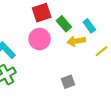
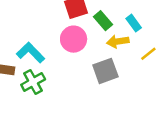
gray square: (68, 82) -> (105, 71), moved, size x1.5

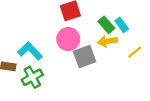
green rectangle: (103, 21) -> (106, 25), moved
gray square: (105, 71) -> (85, 56), moved

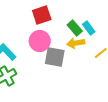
gray square: (85, 56) -> (55, 57), turned 30

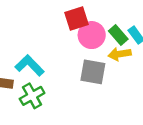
pink circle: (40, 41) -> (92, 35), moved

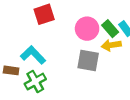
red square: (76, 19) -> (44, 14), moved

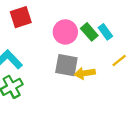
yellow arrow: (111, 45) -> (85, 73), moved

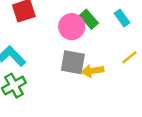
green rectangle: (89, 32) -> (89, 19), moved
cyan rectangle: (105, 32) -> (122, 18), moved

